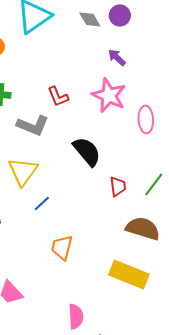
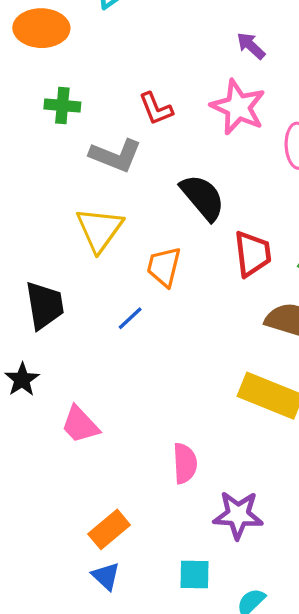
red trapezoid: (118, 186) -> (253, 254), size x1.4
blue line: (42, 203) -> (130, 318), moved
orange trapezoid: (62, 247) -> (164, 267), moved

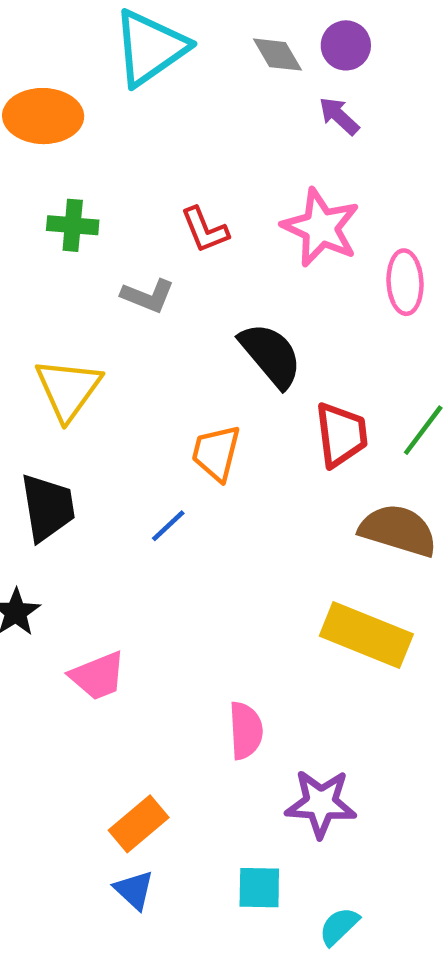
purple arrow: (251, 46) -> (339, 116), moved
gray L-shape: (116, 155) -> (148, 296), size x0.7
yellow triangle: (99, 230) -> (68, 389), moved
pink trapezoid: (80, 425) -> (98, 676), turned -69

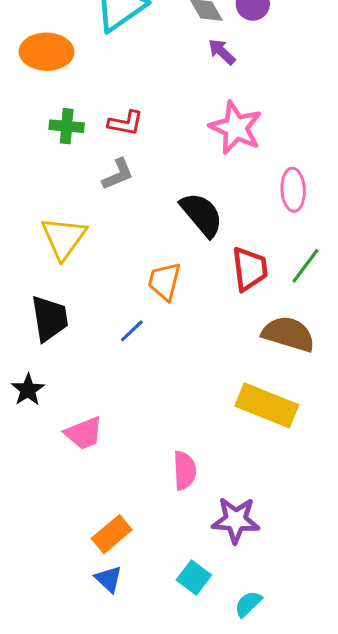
purple arrow: (339, 116) -> (222, 52), moved
red L-shape: (205, 230) -> (126, 123), moved, turned -57
pink ellipse: (405, 282) -> (293, 190), moved
gray L-shape: (148, 296) -> (118, 174), turned -45
cyan square: (259, 888) -> (194, 577), turned 36

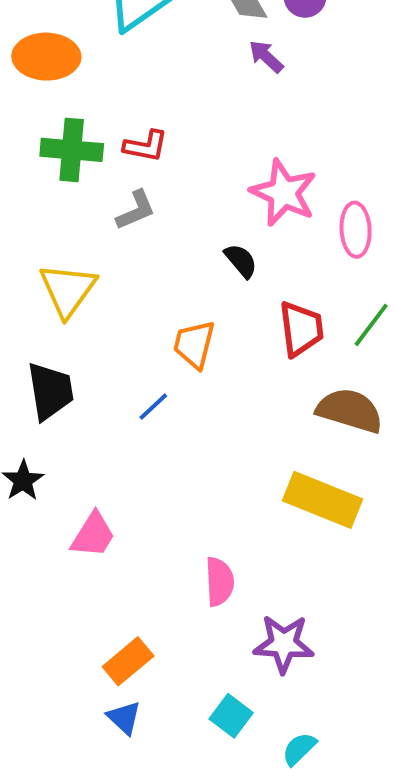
green cross: (67, 126) -> (72, 150), size x1.4
pink star: (236, 128) -> (284, 193), moved
black semicircle: (202, 215) -> (241, 261), size x0.6
pink trapezoid: (84, 433) -> (93, 535), turned -36

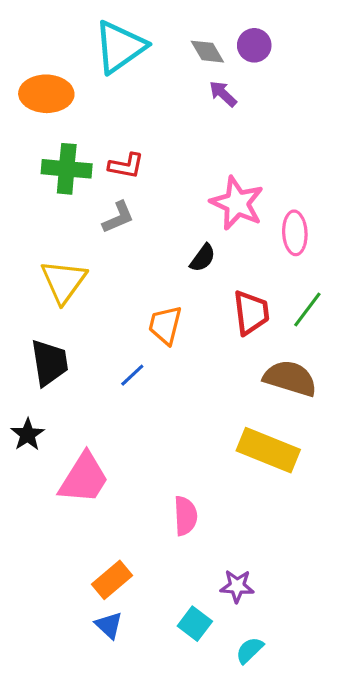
black semicircle: (241, 261) -> (203, 258), turned 76
pink trapezoid: (93, 535) -> (84, 478), size x1.4
purple star: (284, 644) -> (237, 586), moved, size x0.7

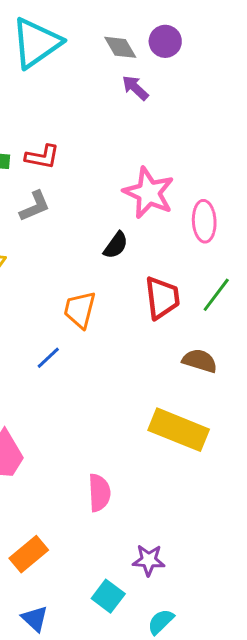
brown semicircle: (290, 378) -> (200, 361), size x0.7
blue triangle: (109, 625) -> (35, 619), moved

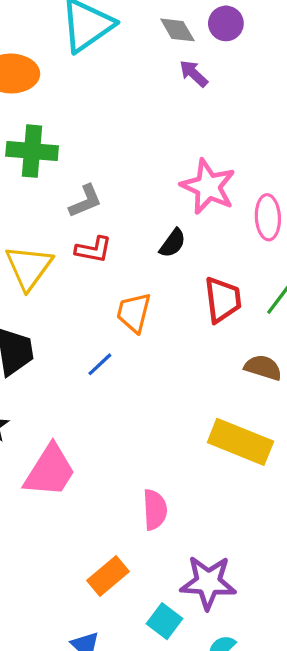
red L-shape: (42, 157) -> (93, 250), moved
orange rectangle: (29, 554) -> (108, 576), moved
purple star: (149, 560) -> (208, 582), size x1.6

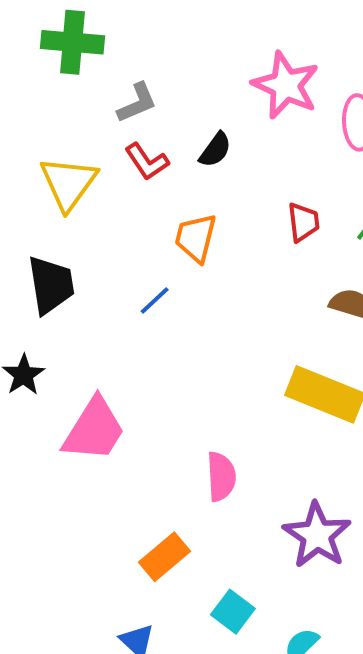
black semicircle: (173, 243) -> (215, 150), moved
red L-shape: (93, 250) -> (147, 162), turned 45
red trapezoid: (223, 300) -> (303, 222), size x0.7
purple star: (208, 582) -> (317, 535), moved, turned 30

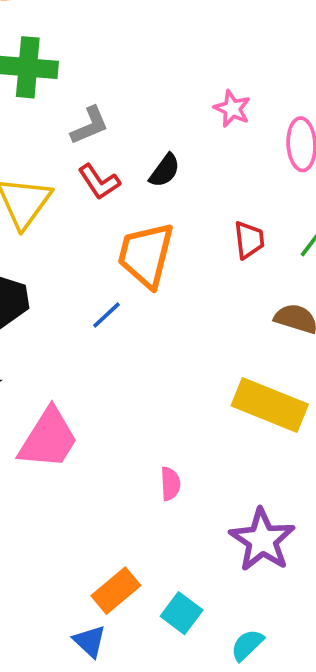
pink star: (286, 85) -> (232, 109), size x0.6
orange trapezoid: (196, 238) -> (146, 255), size x1.4
pink semicircle: (221, 477) -> (170, 484), size x0.7
orange rectangle: (164, 557) -> (116, 591), moved

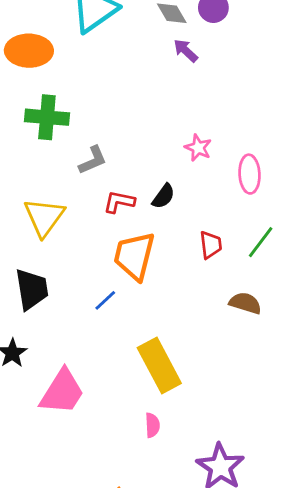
black semicircle: (165, 171) -> (163, 196), moved
red L-shape: (99, 182) -> (119, 202), moved, turned 136
yellow rectangle: (270, 405) -> (159, 366), moved, turned 40

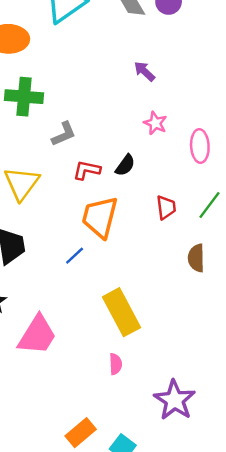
purple arrow: (186, 51) -> (144, 71), moved
brown semicircle: (245, 303) -> (196, 258), turned -108

